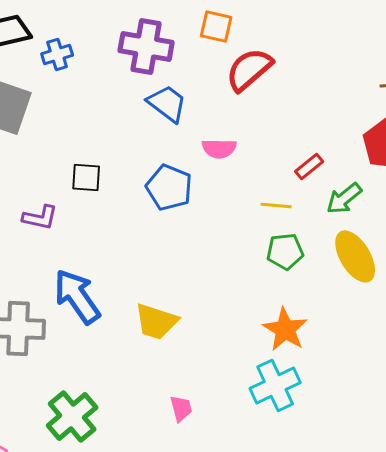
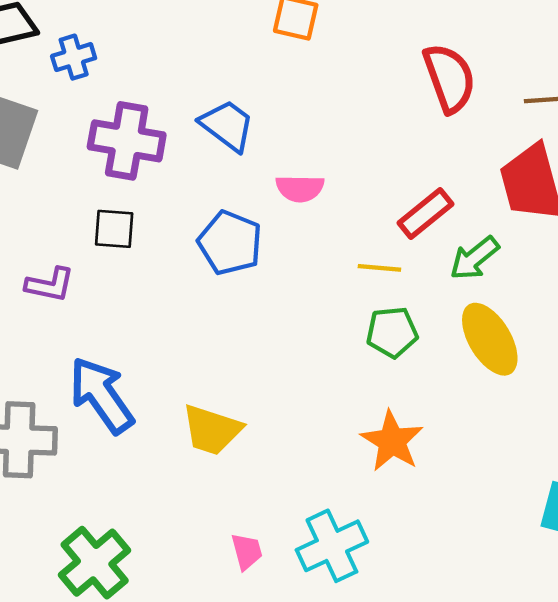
purple cross: (146, 46) -> (127, 141), moved
red semicircle: (249, 69) -> (449, 78), moved, turned 111
red rectangle: (309, 166) -> (426, 213), size x1.4
cyan cross: (275, 385) -> (332, 546), moved

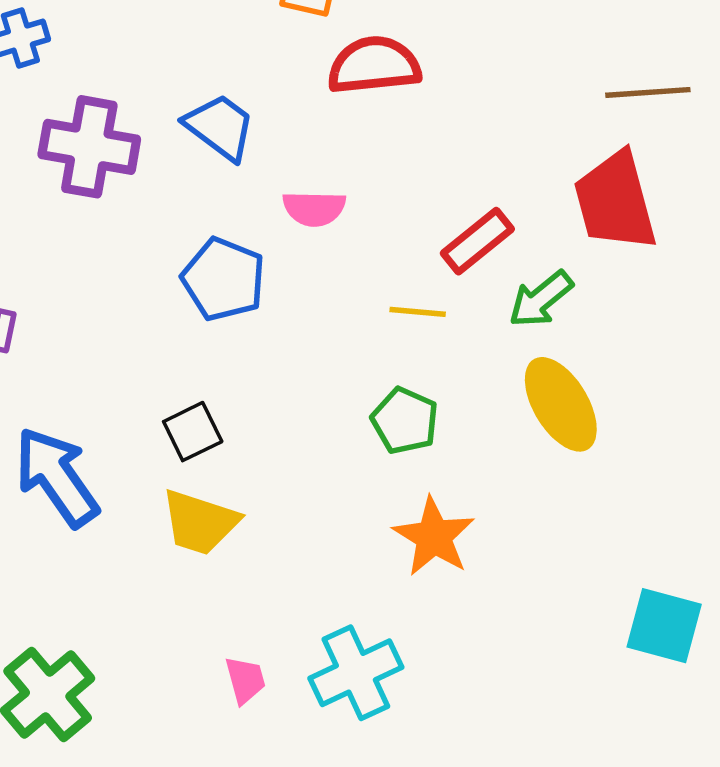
red semicircle: (449, 78) -> (374, 65), moved, turned -76
black square: (114, 229) -> (193, 432), moved, turned -30
green pentagon: (392, 332) -> (405, 421), moved, turned 30

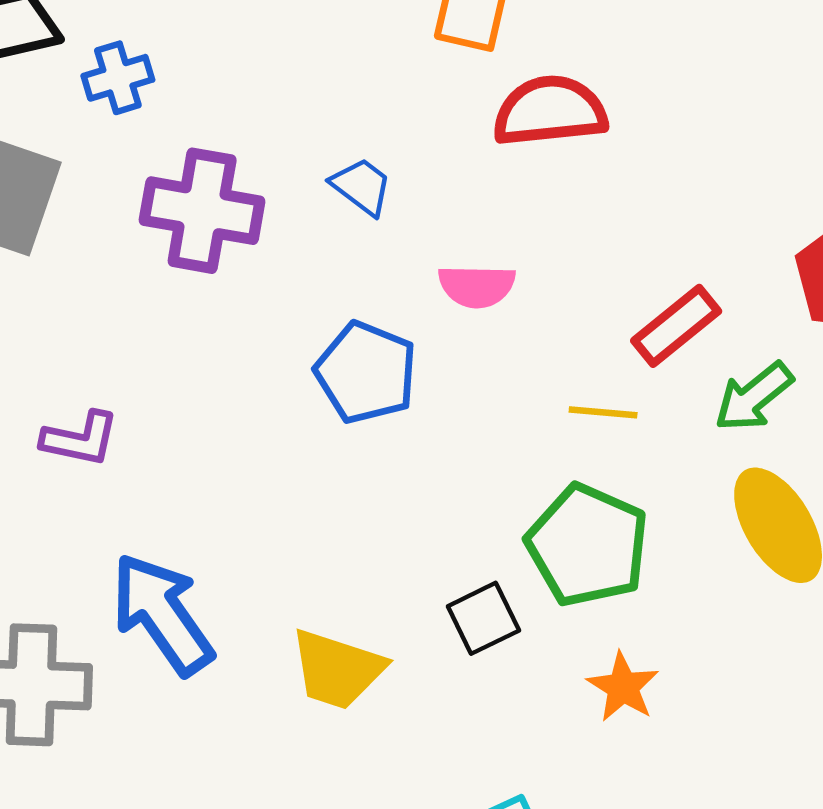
blue trapezoid: (220, 127) -> (362, 186), size x0.7
green pentagon: (405, 421) -> (588, 545), size x1.5
black square: (193, 432) -> (483, 618), moved
orange star: (434, 537) -> (623, 687), size x0.7

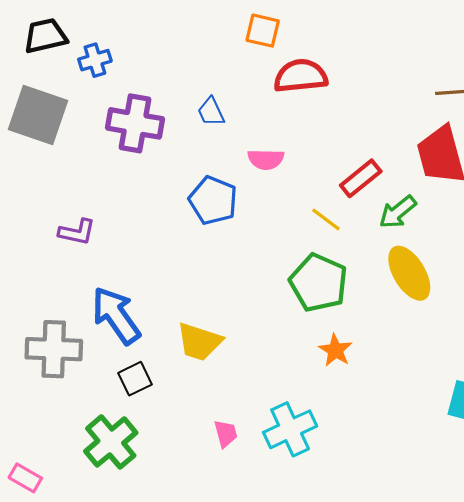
blue trapezoid: (362, 186) -> (211, 112), turned -152
yellow line: (603, 412) -> (326, 219), turned 32
black square: (483, 618) -> (135, 379), moved

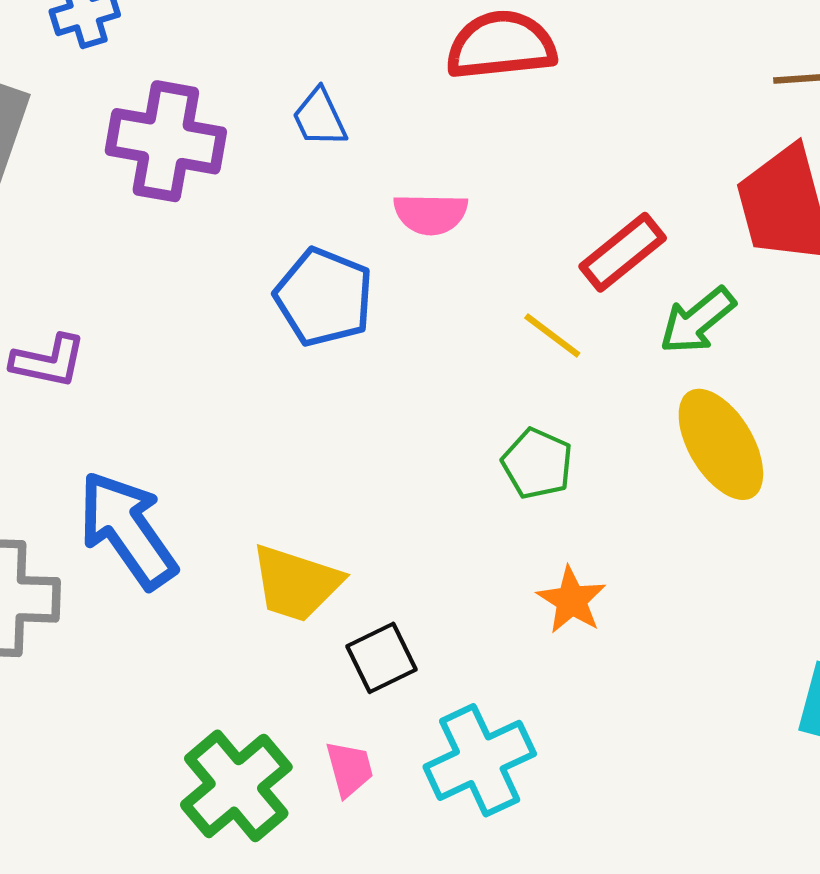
green pentagon: (319, 283) -> (537, 464), size x0.6
black square: (135, 379) -> (381, 658), moved
green cross: (111, 442) -> (236, 786), moved

